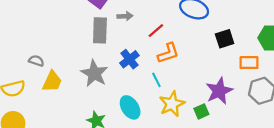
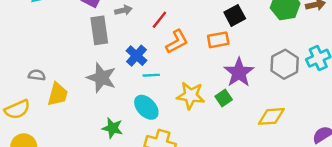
orange rectangle: (249, 63) -> (218, 40), moved
cyan line: (156, 80) -> (151, 75), moved, turned -56
yellow star: (172, 104) -> (191, 96), turned -30

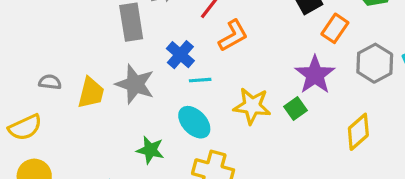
orange rectangle: (218, 40) -> (335, 28), moved, turned -45
yellow trapezoid: (58, 94) -> (91, 93), moved
yellow diamond: (271, 116) -> (358, 132), turned -36

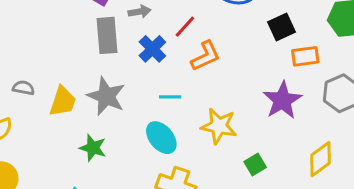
orange rectangle: (335, 28) -> (305, 56), turned 44
blue cross: (180, 55) -> (152, 49), moved
green square: (295, 109) -> (255, 165), moved
green star: (150, 150) -> (93, 148), moved

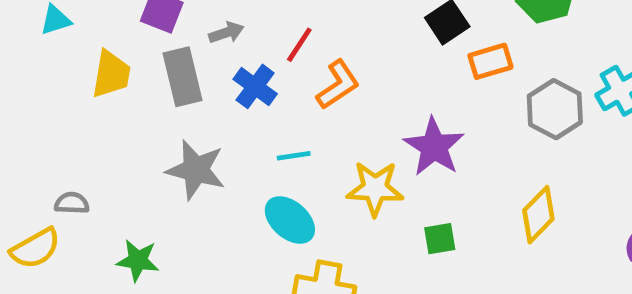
gray semicircle: (24, 88) -> (72, 203), moved
purple star: (282, 100) -> (434, 147), moved
yellow trapezoid: (63, 101) -> (111, 74), moved
green star: (93, 148) -> (138, 260), moved
green square: (255, 165) -> (440, 239), turned 30

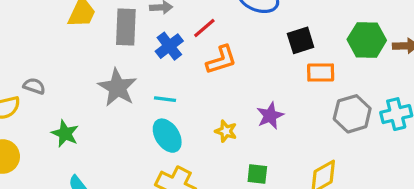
purple star: (434, 147) -> (270, 116), size x0.7
cyan line: (294, 156) -> (165, 99), moved
yellow star: (375, 188) -> (226, 131), size x0.6

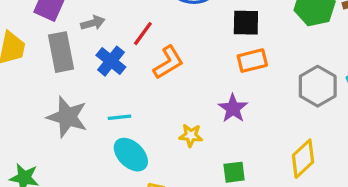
black square: (301, 40) -> (246, 23), turned 32
orange rectangle: (321, 73) -> (252, 61), moved

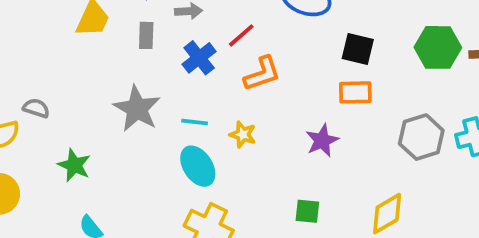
gray rectangle: (61, 52) -> (146, 35), size x0.6
yellow star: (191, 135) -> (243, 134), moved

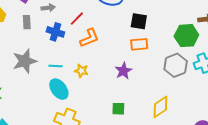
green hexagon: (438, 47) -> (186, 36), moved
blue cross: (199, 58) -> (55, 32), turned -30
gray star: (137, 109) -> (25, 61), turned 30

